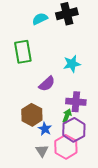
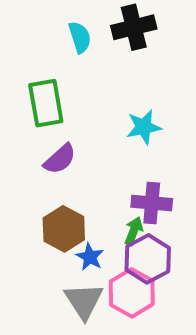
cyan semicircle: (40, 19) -> (80, 37), turned 98
purple semicircle: (47, 84) -> (60, 159), moved
gray triangle: (42, 151) -> (84, 301), size x1.5

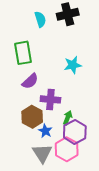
purple cross: (152, 203) -> (50, 99), moved

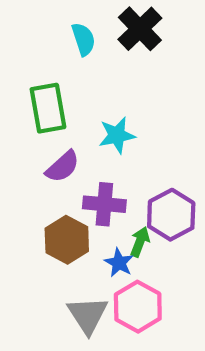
black cross: (68, 14) -> (140, 29), turned -30
cyan star: (73, 65) -> (117, 135), moved
blue star: (45, 131) -> (119, 263), moved
purple hexagon: (75, 132) -> (171, 215), moved

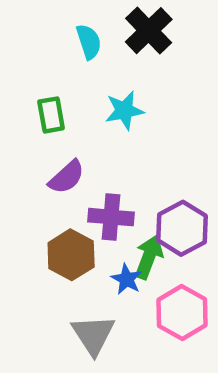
green rectangle: (48, 108) -> (51, 115), size x0.7
cyan star: (117, 135) -> (124, 110), moved
green arrow: (140, 242) -> (149, 257), size x1.4
pink hexagon: (138, 307) -> (182, 312), moved

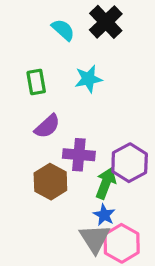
cyan semicircle: (89, 42) -> (63, 30), turned -30
blue star: (127, 279) -> (104, 215), moved
pink hexagon: (182, 312) -> (122, 243), moved
gray triangle: (93, 335) -> (95, 239), moved

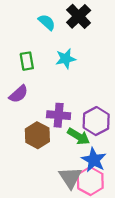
purple semicircle: (47, 126) -> (19, 94), moved
green arrow: (106, 183) -> (79, 136), turned 100
blue star: (104, 215) -> (94, 160), moved, size x1.5

